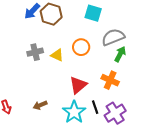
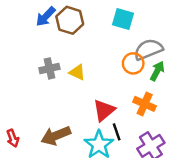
orange circle: (81, 47) -> (133, 63), moved
brown arrow: (40, 105) -> (56, 136), size x1.6
black line: (95, 107) -> (117, 132), moved

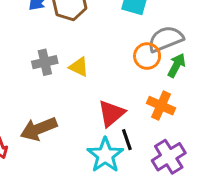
brown arrow: (56, 136) -> (39, 129), moved

